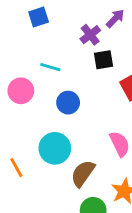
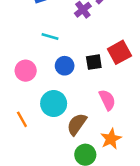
black square: (103, 60) -> (94, 62), moved
pink circle: (21, 91) -> (26, 71), moved

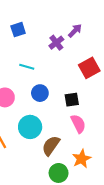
red square: (119, 52) -> (89, 68), moved
black square: (94, 62) -> (72, 100), moved

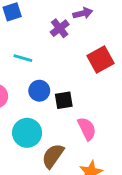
purple arrow: (75, 31) -> (83, 13), turned 32
black square: (72, 100) -> (64, 100), moved

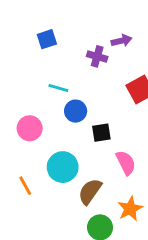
purple cross: (60, 28) -> (97, 56), turned -36
blue circle: (39, 91) -> (76, 111), moved

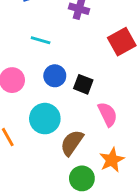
blue circle: (76, 111) -> (55, 76), moved
black square: (101, 133) -> (83, 84), turned 30

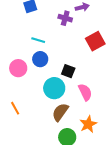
blue circle: (55, 76) -> (40, 59), moved
cyan circle: (45, 119) -> (54, 88), moved

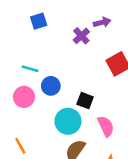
purple cross: (65, 18) -> (81, 36), turned 32
cyan line: (38, 40) -> (30, 69), moved

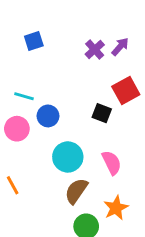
purple arrow: (102, 22) -> (120, 47), moved, turned -35
purple cross: (81, 36) -> (95, 49), moved
black square: (85, 101) -> (102, 113), moved

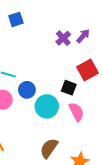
blue square: (34, 41) -> (16, 19), moved
cyan circle: (68, 157) -> (47, 106), moved
pink semicircle: (112, 163) -> (76, 112), moved

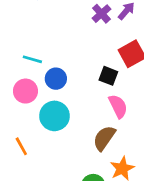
cyan circle: (47, 106) -> (54, 116), moved
brown semicircle: (49, 148) -> (104, 138), moved

